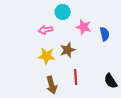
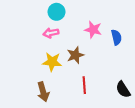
cyan circle: (63, 12) -> (56, 12), moved
brown arrow: (52, 85) -> (43, 92), moved

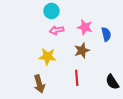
pink arrow: (51, 33) -> (57, 30), moved
brown star: (75, 55) -> (82, 51), moved

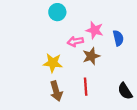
pink arrow: (57, 30) -> (75, 41), moved
brown arrow: (39, 84) -> (56, 91), moved

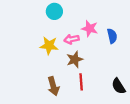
brown star: (91, 56) -> (75, 59), moved
yellow star: (53, 63) -> (49, 46), moved

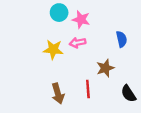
pink star: (90, 28) -> (81, 19), moved
brown star: (75, 59) -> (105, 68), moved

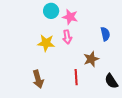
pink arrow: (78, 43) -> (67, 37), turned -88
brown arrow: (58, 94) -> (38, 79), moved

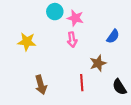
blue semicircle: (105, 34) -> (113, 36), turned 48
yellow star: (46, 43) -> (27, 42), moved

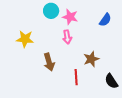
blue semicircle: (113, 36) -> (105, 20), moved
brown arrow: (41, 85) -> (49, 62), moved

